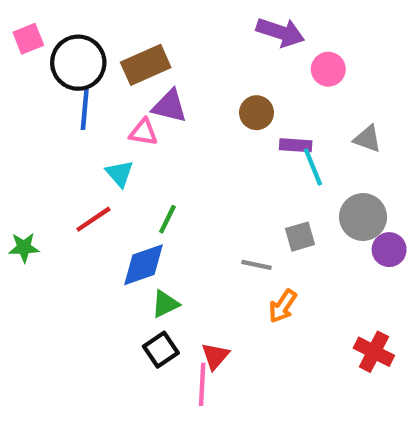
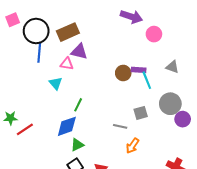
brown circle: (257, 113) -> (123, 73), moved
red line: (93, 219) -> (25, 129), moved

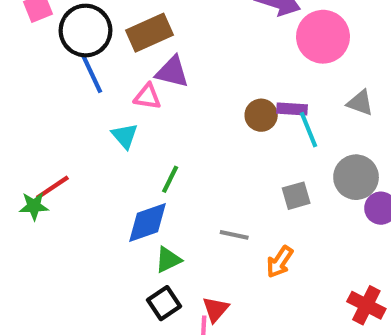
pink circle: (154, 34) -> (323, 37), size x1.6
blue line: (39, 53) -> (92, 74), turned -30
gray line: (120, 126) -> (234, 235), moved
red line: (25, 129) -> (52, 187), moved

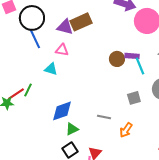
brown rectangle: (150, 33) -> (81, 22), moved
purple triangle: (172, 72) -> (65, 27), moved
cyan triangle: (125, 136) -> (51, 69), turned -32
green line: (170, 179) -> (28, 90), moved

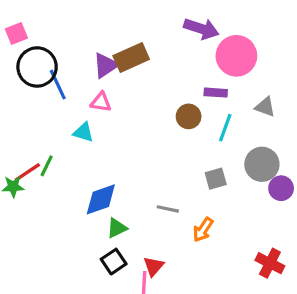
black circle: (32, 18) -> (37, 67), moved
purple triangle: (65, 27) -> (106, 65), turned -48
purple rectangle: (132, 56) -> (216, 93), moved
cyan line: (140, 66) -> (225, 128), turned 42

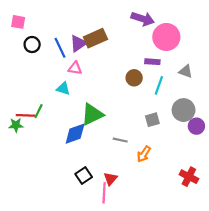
pink square: (16, 33) -> (18, 22), turned 32
black circle: (37, 67) -> (32, 45), size x0.6
blue line: (58, 85) -> (60, 48), moved
red line: (27, 172) -> (26, 115), turned 36
green triangle: (117, 228) -> (92, 114), moved, size x1.6

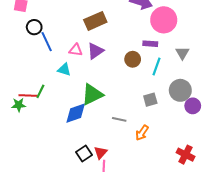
purple triangle: (78, 43) -> (95, 51), moved
blue line: (60, 48) -> (47, 42), moved
gray triangle: (186, 71) -> (182, 53), turned 40
red triangle: (110, 179) -> (101, 153), moved

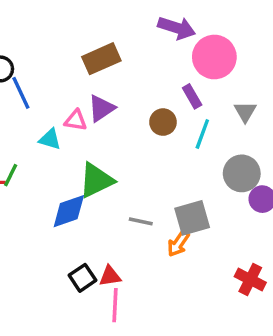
purple rectangle: (150, 44) -> (192, 96), turned 56
pink triangle: (76, 50) -> (76, 120), moved
gray square: (150, 100) -> (192, 218), moved, size x1.5
red triangle: (101, 153) -> (110, 276), turned 40

